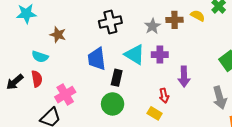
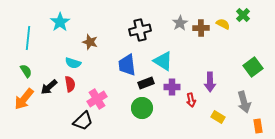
cyan star: (26, 14) -> (60, 22), turned -30
gray star: (152, 26) -> (180, 23), moved
purple cross: (160, 55) -> (172, 87), moved
black rectangle: (117, 78) -> (146, 83), turned 56
yellow rectangle: (155, 113) -> (218, 117), moved

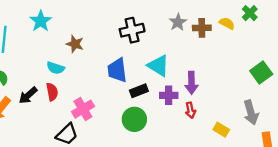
purple arrow: (210, 82) -> (192, 83), moved

